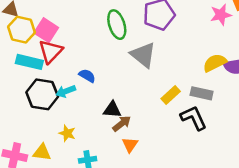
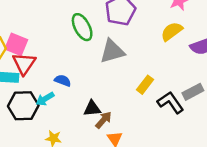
gray triangle: (143, 55) -> (112, 51), turned -44
yellow semicircle: (215, 63) -> (172, 31), moved
gray rectangle: (202, 93) -> (193, 92), moved, turned -30

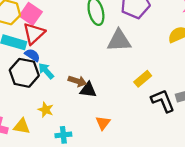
blue semicircle: (63, 81) -> (32, 55), moved
cyan arrow: (45, 99) -> (46, 71), turned 66
brown arrow: (104, 120) -> (77, 81), moved, turned 54

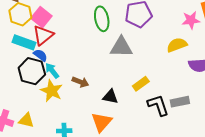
black triangle: (88, 90) -> (110, 97), moved
yellow star: (46, 110) -> (52, 91), moved, size x1.5
orange triangle: (103, 123) -> (102, 122), size x1.5

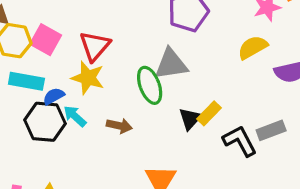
green ellipse: (102, 19) -> (150, 85), moved
red triangle: (43, 35) -> (95, 46), moved
blue semicircle: (40, 55) -> (54, 96), turned -56
yellow star: (52, 91) -> (88, 78), moved
black triangle: (110, 97) -> (190, 119), moved, turned -49

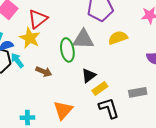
yellow semicircle: (253, 47) -> (118, 38), moved
yellow rectangle: (209, 113) -> (100, 88), moved
black L-shape: (240, 141) -> (109, 108), moved

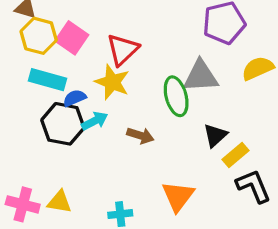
cyan arrow: (17, 60) -> (95, 121), turned 105

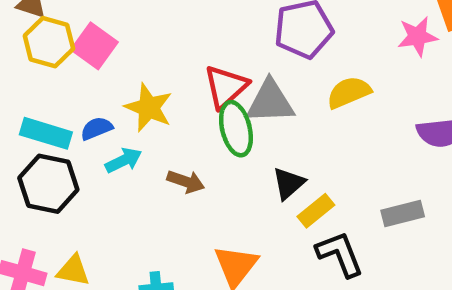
red triangle: (123, 50) -> (226, 87), moved
cyan rectangle: (47, 80) -> (46, 133), moved
black hexagon: (63, 124) -> (48, 184), moved

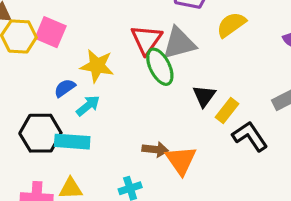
cyan rectangle: (46, 133) -> (72, 142), moved
brown arrow: (186, 182) -> (155, 149), moved

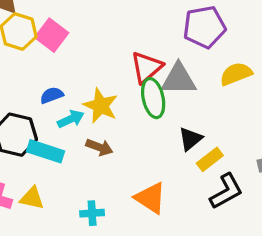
yellow star: (97, 66) -> (101, 106), moved
black L-shape: (250, 136) -> (226, 191), turned 81
brown arrow: (155, 149) -> (99, 147), moved
orange triangle: (181, 160) -> (150, 198), turned -36

